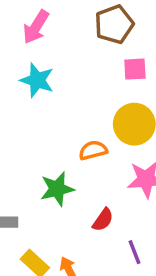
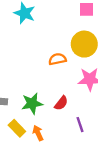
green star: (57, 189) -> (32, 103), moved

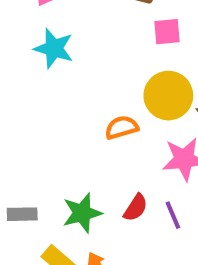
purple line: (80, 125) -> (173, 215), moved

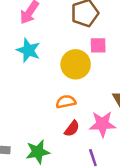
yellow circle: (168, 96) -> (76, 64), moved
red semicircle: (136, 208) -> (72, 129), moved

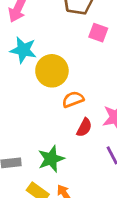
pink square: (98, 45) -> (98, 33), turned 30
yellow circle: (76, 64) -> (52, 71), moved

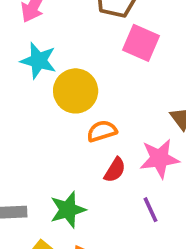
pink square: (98, 33) -> (141, 43), size x1.4

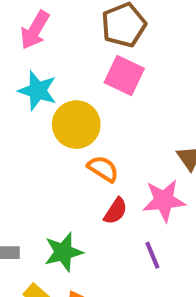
pink square: (141, 43) -> (124, 76), moved
orange semicircle: (102, 131) -> (103, 169), turned 48

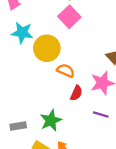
pink square: (124, 76) -> (69, 17), turned 30
purple line: (152, 255) -> (101, 114), turned -42

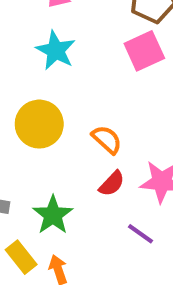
yellow circle: (47, 48) -> (39, 124), moved
green star: (51, 121) -> (53, 215), turned -30

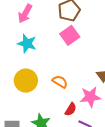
red semicircle: (112, 184) -> (71, 109), moved

